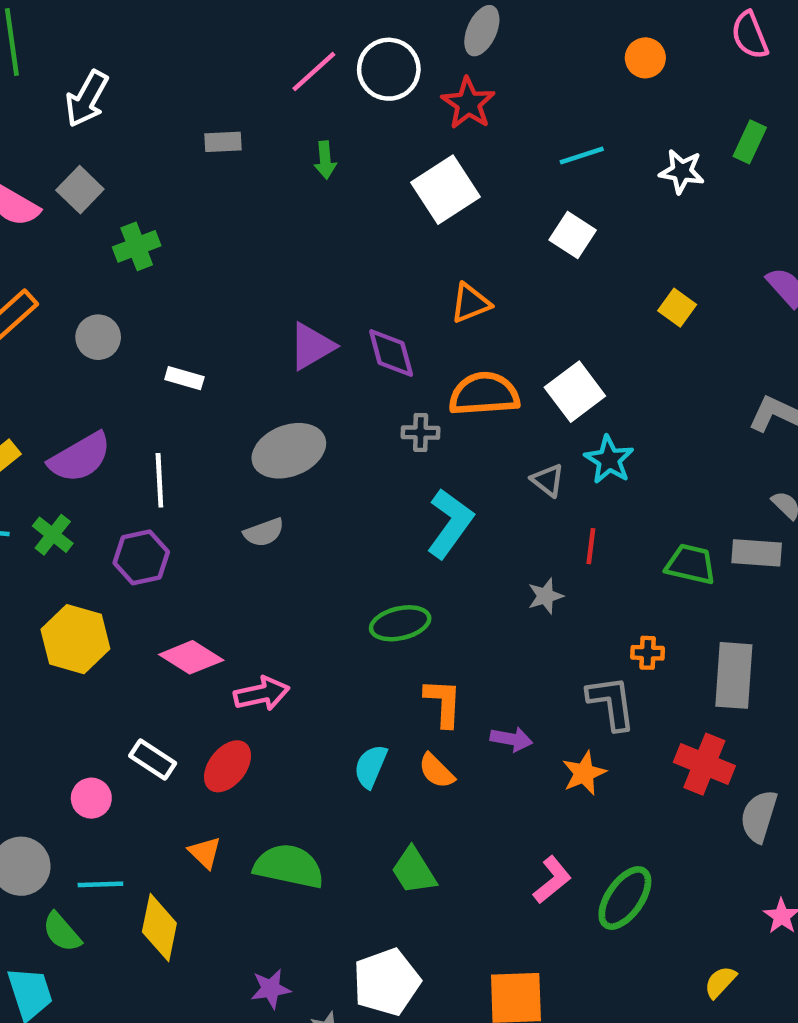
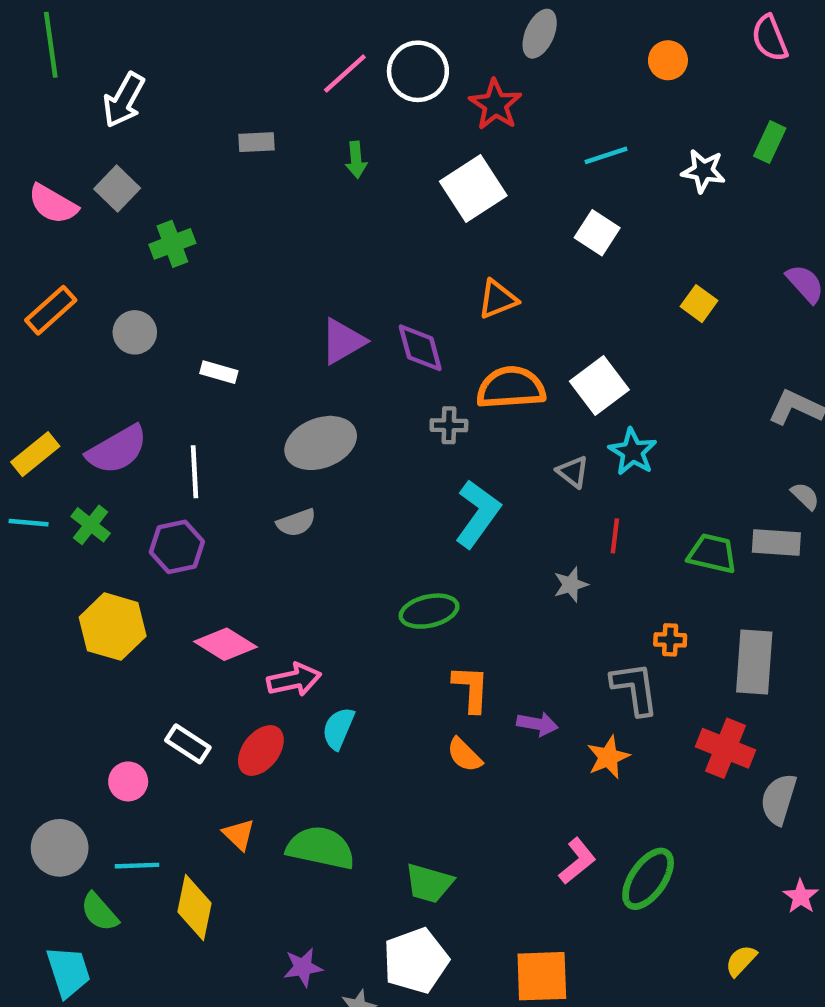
gray ellipse: (482, 31) -> (540, 34), moved
cyan semicircle: (371, 766) -> (338, 728), moved
green trapezoid: (414, 871) -> (429, 883), moved, turned -42

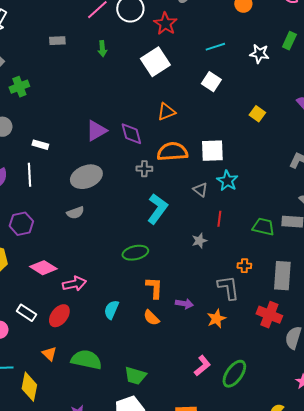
white square: (599, 385) -> (212, 151), turned 35
white line: (195, 472) -> (29, 175), moved
cyan semicircle: (338, 728) -> (111, 310), moved

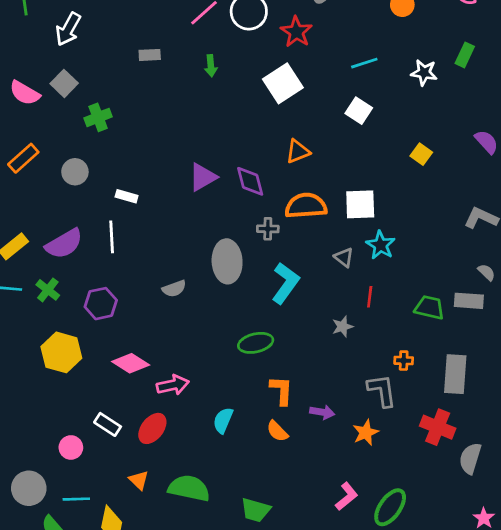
gray ellipse: (86, 177) -> (227, 261), moved, turned -72

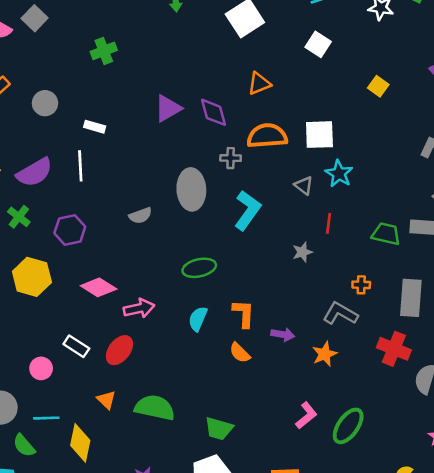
green cross: (98, 117) -> (104, 51), moved
green ellipse: (256, 343) -> (199, 268), moved
gray L-shape: (382, 390) -> (340, 314), turned -52
cyan semicircle: (223, 420) -> (198, 319), moved

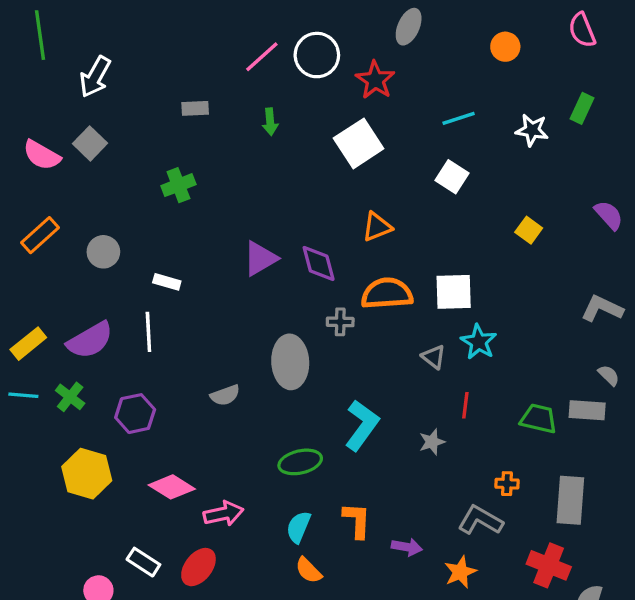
cyan L-shape: (248, 210) -> (362, 425), moved
orange semicircle: (240, 353) -> (309, 570), moved

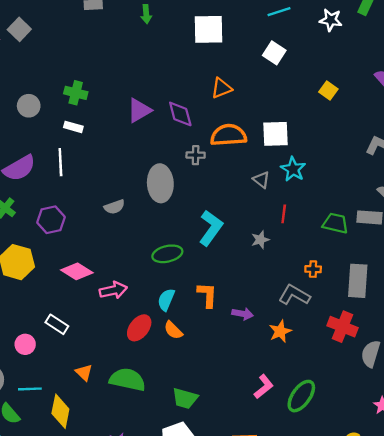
white square: (359, 143) -> (208, 29), turned 32
green cross: (178, 185) -> (76, 93), moved, turned 35
red ellipse: (198, 567) -> (139, 328), moved

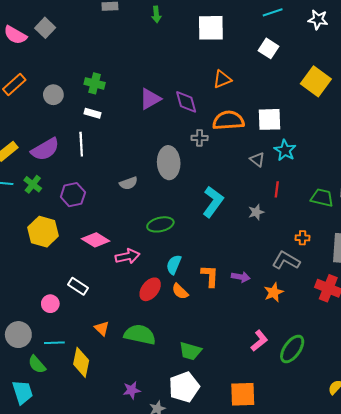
yellow square: (328, 90) -> (316, 81), size x1.8
green ellipse: (167, 254) -> (160, 224), moved
orange L-shape: (207, 295) -> (210, 276), moved

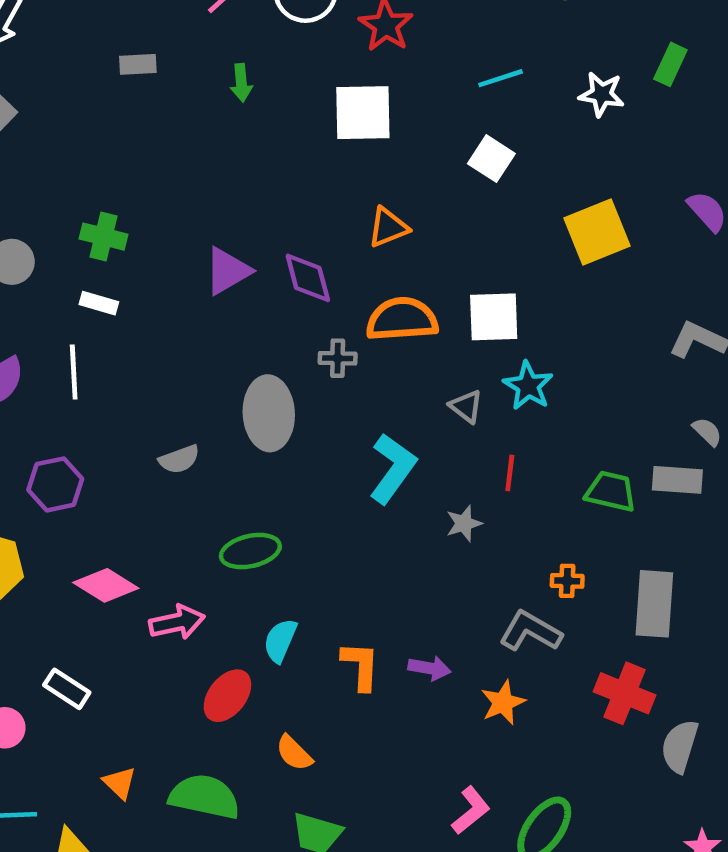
yellow square: (316, 81) -> (597, 232), turned 32
cyan L-shape: (213, 202) -> (393, 468), moved
orange semicircle: (180, 291) -> (294, 753), moved

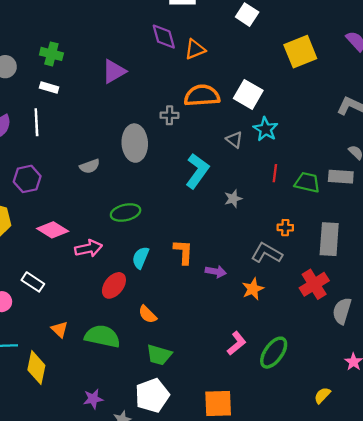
purple diamond: (308, 278) -> (164, 37), moved
white square: (494, 317) -> (248, 94), turned 32
red line: (510, 473) -> (275, 173), moved
orange L-shape: (361, 666) -> (183, 252), moved
red cross: (625, 693) -> (314, 284), turned 36

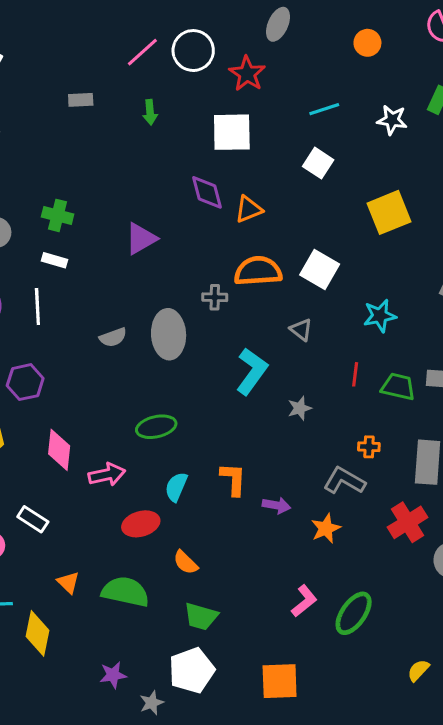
cyan star: (266, 129) -> (380, 316), moved, turned 30
gray semicircle: (90, 166) -> (113, 337), moved
pink diamond: (53, 230) -> (59, 450), turned 64
red ellipse: (114, 285) -> (141, 524), turned 36

